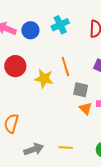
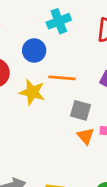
blue circle: (30, 30) -> (34, 50), moved
orange line: (65, 66) -> (62, 78), turned -72

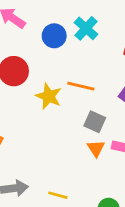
cyan cross: (59, 21) -> (86, 28), turned -35
blue circle: (34, 50) -> (54, 36), moved

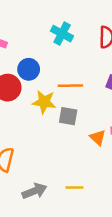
blue circle: (54, 36) -> (29, 69), moved
gray square: (95, 122) -> (68, 116), moved

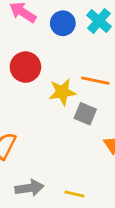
blue circle: (29, 69) -> (63, 23), moved
yellow star: (44, 102) -> (62, 92), turned -30

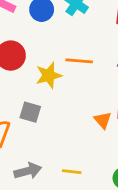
gray square: (85, 114) -> (30, 112), moved

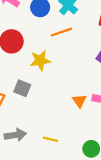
orange line: (79, 61) -> (61, 32), moved, turned -30

